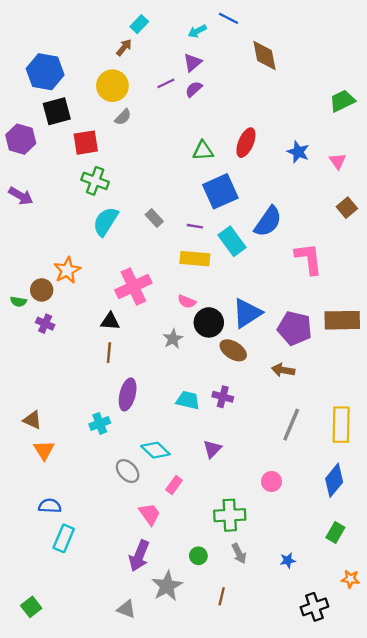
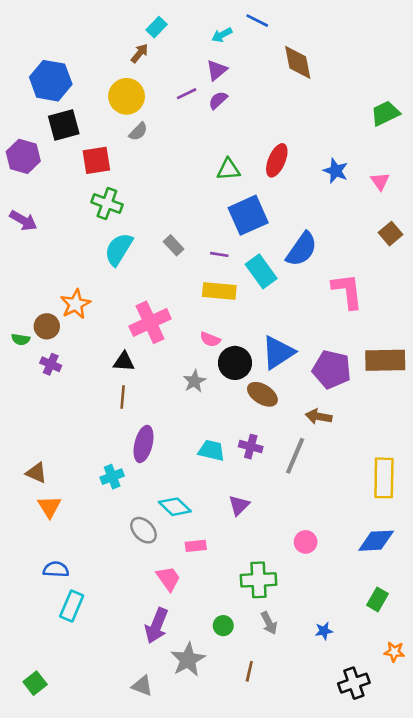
gray line: (291, 425) -> (295, 456), moved
blue diamond: (334, 480) -> (376, 541), turned 48
pink rectangle: (174, 485) -> (196, 546), turned 48

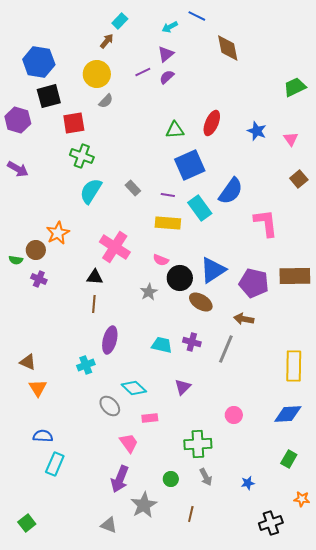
pink cross: (150, 322) -> (115, 247), turned -32

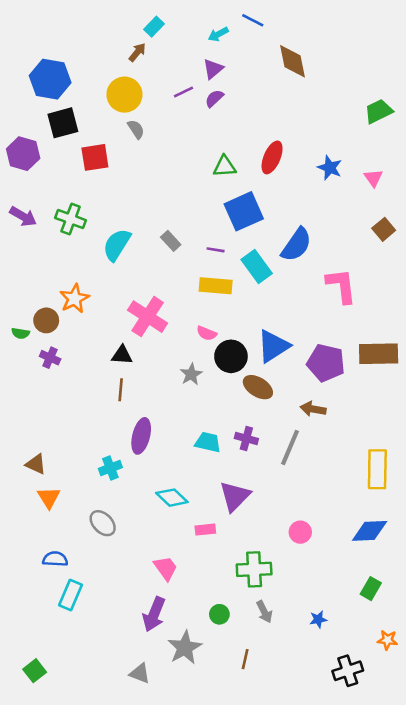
gray semicircle: (106, 101) -> (136, 129), turned -77
green cross: (82, 156) -> (71, 219), moved
purple triangle: (183, 387) -> (235, 496), size x1.5
gray ellipse: (110, 406) -> (103, 523), moved
pink rectangle: (150, 418) -> (205, 530), moved

